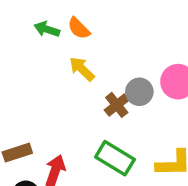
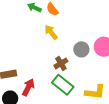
brown cross: (117, 105) -> (61, 63), moved

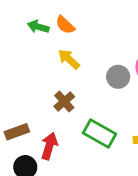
brown cross: (61, 63) -> (64, 101), moved

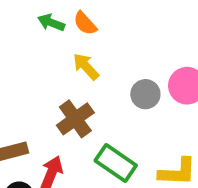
brown cross: (64, 101) -> (75, 119), size x1.4

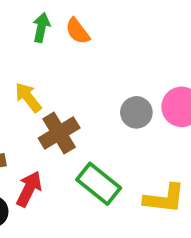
green arrow: (51, 22) -> (41, 27), turned 76
yellow arrow: (86, 67) -> (28, 97), moved

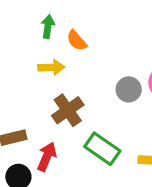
orange semicircle: (78, 31) -> (77, 41), moved
yellow arrow: (28, 97) -> (51, 67), moved, turned 130

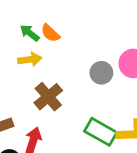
green arrow: (48, 27) -> (30, 33), moved, turned -54
green rectangle: (102, 149) -> (101, 132), moved

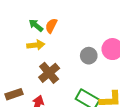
orange semicircle: (50, 33) -> (51, 26), turned 72

